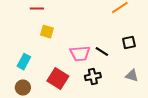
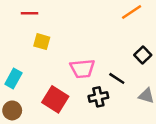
black square: (129, 43) -> (143, 55), turned -32
black line: (102, 52) -> (117, 78), moved

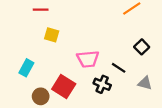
black cross: (98, 97) -> (102, 84), turned 35
brown circle: (12, 110) -> (41, 96), moved

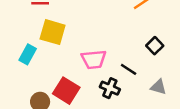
yellow square: (52, 35) -> (53, 32), size x1.5
cyan rectangle: (26, 68) -> (28, 54), moved

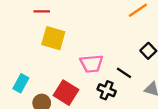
cyan rectangle: (28, 54) -> (21, 83), moved

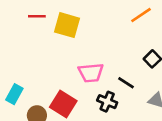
yellow square: (53, 38) -> (67, 25), moved

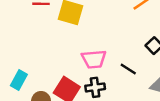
black cross: (107, 102) -> (95, 87), moved, turned -30

